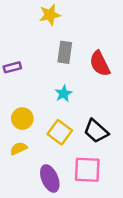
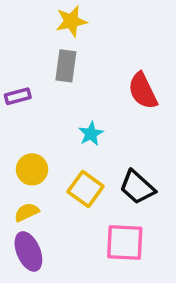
gray rectangle: (65, 52) -> (66, 66), moved
purple ellipse: (50, 178) -> (28, 251), moved

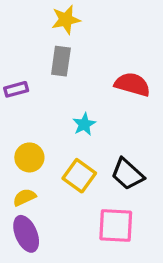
red semicircle: (143, 91) -> (132, 84), turned 132

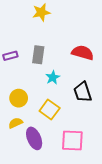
gray rectangle: (61, 61) -> (38, 55), moved
black trapezoid: (127, 174) -> (83, 92), moved, turned 30
purple ellipse: (26, 234) -> (34, 138), moved

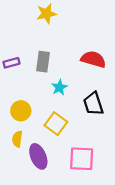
yellow semicircle: (15, 123) -> (17, 139), turned -56

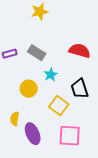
gray rectangle: (43, 62) -> (37, 53), turned -66
yellow circle: (21, 111) -> (29, 89), moved
yellow square: (56, 124) -> (59, 106), moved

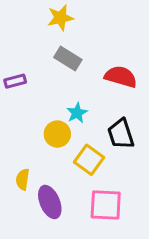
gray rectangle: (37, 53) -> (68, 59), moved
yellow circle: (29, 89) -> (57, 134), moved

